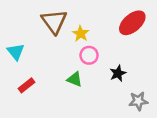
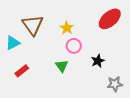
brown triangle: (54, 22) -> (33, 25), moved
cyan triangle: (16, 52) -> (13, 43), turned 42
green triangle: (75, 79) -> (62, 66), turned 32

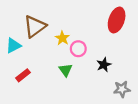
red ellipse: (110, 19) -> (117, 20), turned -30
brown triangle: (33, 25) -> (35, 26), turned 30
yellow star: (67, 28) -> (62, 38), moved

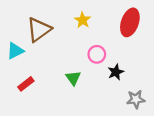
yellow star: (62, 38) -> (83, 20), moved
pink circle: (78, 49) -> (97, 54), moved

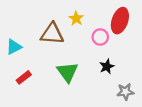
brown triangle: (39, 30) -> (52, 34), moved, turned 40
pink circle: (97, 54) -> (100, 37), moved
green triangle: (73, 78) -> (67, 72), size x1.5

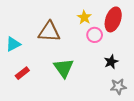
yellow star: (76, 18) -> (84, 17), moved
black star: (107, 67) -> (111, 62), moved

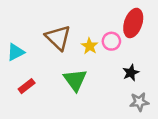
yellow star: (84, 17) -> (90, 46), moved
brown triangle: (49, 32) -> (58, 38), turned 40

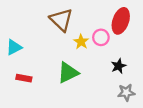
brown triangle: (58, 38) -> (61, 20), moved
green triangle: (75, 80) -> (68, 73), turned 40
red rectangle: (27, 86) -> (24, 78), turned 48

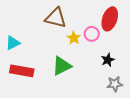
brown triangle: (61, 20) -> (56, 18), turned -30
red rectangle: (24, 78) -> (22, 71), size x1.6

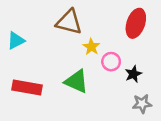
pink circle: (92, 34) -> (111, 62), moved
cyan triangle: (13, 43) -> (16, 41), moved
green triangle: (62, 66) -> (76, 81), turned 50

